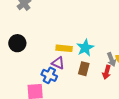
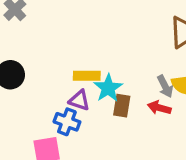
cyan star: (85, 48) -> (108, 88), moved
red arrow: (107, 72) -> (159, 108), turned 96

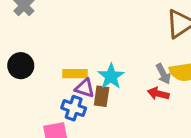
yellow rectangle: (87, 76) -> (75, 74), moved
brown rectangle: (122, 106) -> (102, 96), moved

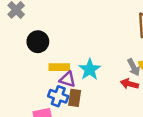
black circle: (21, 66) -> (38, 42), moved
brown rectangle: (102, 96) -> (75, 98), moved

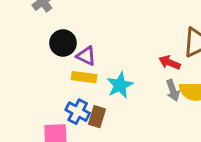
purple triangle: (67, 79) -> (86, 56), moved
red arrow: (129, 84) -> (169, 63), moved

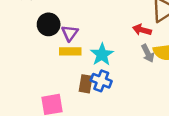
purple triangle: (86, 56) -> (70, 33), turned 48
blue cross: (78, 112) -> (101, 81), moved

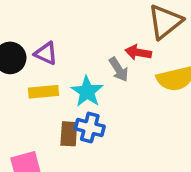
purple triangle: (70, 33) -> (46, 53), moved, turned -36
gray arrow: (148, 53) -> (119, 69), moved

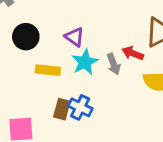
purple triangle: (46, 53) -> (74, 37), moved
cyan star: (87, 92) -> (85, 62), moved

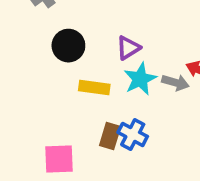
purple triangle: (74, 37) -> (128, 48), turned 50
gray arrow: (114, 64) -> (175, 82), turned -55

